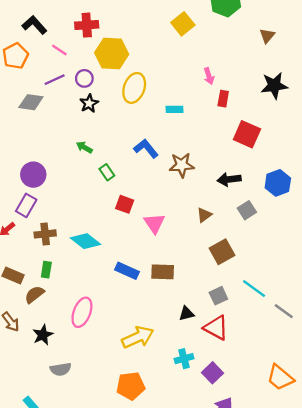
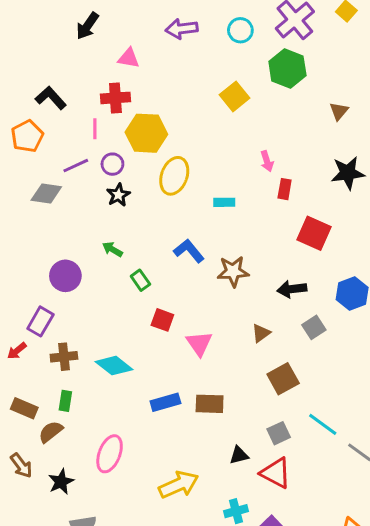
pink line: (59, 50) -> (95, 129), moved, turned 56
purple circle: (33, 175) -> (65, 276), moved
blue rectangle: (127, 271) -> (165, 402), turned -40

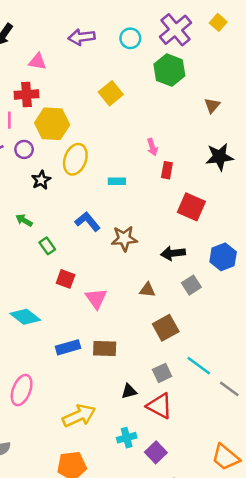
yellow square: (235, 96) -> (111, 93), moved
black star: (118, 195) -> (41, 180), moved
brown triangle: (261, 333) -> (147, 290), turned 42

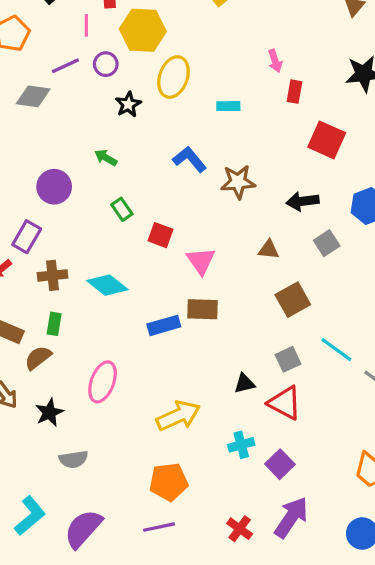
green rectangle: (47, 246) -> (122, 209), moved
brown rectangle: (105, 349) -> (203, 309), moved

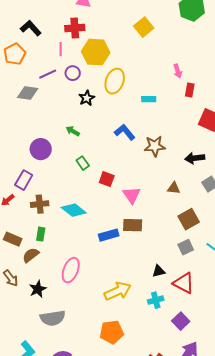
gray square: (288, 359) -> (186, 247), moved
cyan cross: (241, 445) -> (156, 300), moved
gray semicircle: (73, 459) -> (53, 318), size x1.4

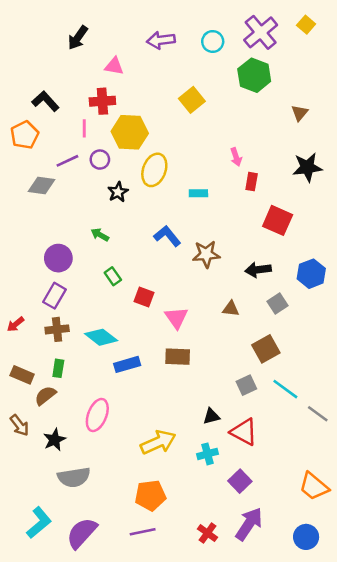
purple rectangle: (24, 180) -> (54, 296), moved
brown square: (189, 219) -> (266, 349), moved
blue rectangle: (109, 235) -> (127, 364), moved

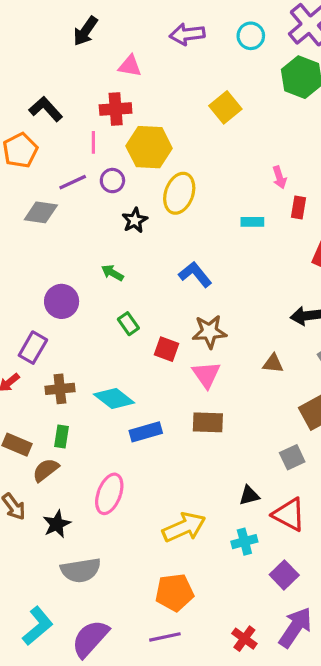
cyan rectangle: (198, 193) -> (252, 222), moved
brown star: (206, 254) -> (209, 332), moved
purple rectangle: (54, 296) -> (33, 348), moved

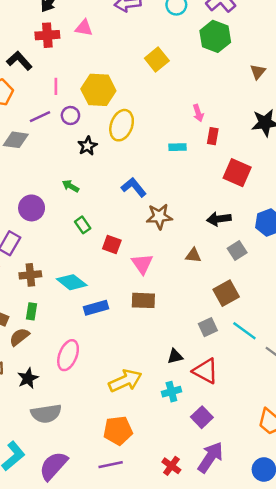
red cross: (116, 109) -> (47, 35), moved
brown star: (209, 332) -> (159, 216), moved

